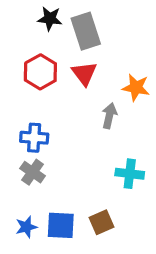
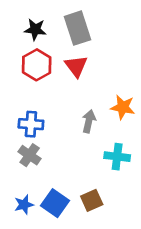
black star: (50, 19) -> (35, 30), moved
orange star: (136, 88) -> (123, 107), moved
gray arrow: (109, 116) -> (89, 121), moved
blue square: (61, 225) -> (55, 203), turned 32

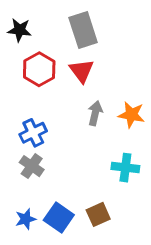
black star: (35, 30) -> (20, 30), moved
gray arrow: (89, 121) -> (95, 113), moved
blue cross: (31, 124) -> (33, 133), turned -30

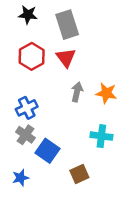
black star: (20, 30) -> (28, 15), moved
blue square: (59, 217) -> (48, 151), moved

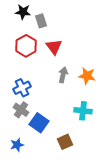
gray rectangle: (67, 25) -> (41, 21), moved, size x0.6

